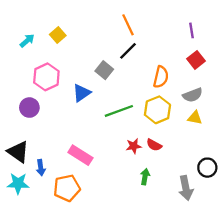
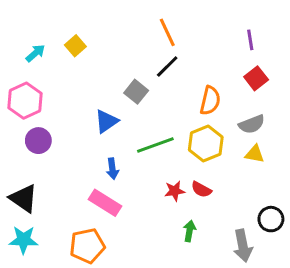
pink hexagon: (46, 77) -> (25, 101), moved
blue arrow: (41, 168) -> (112, 169), moved

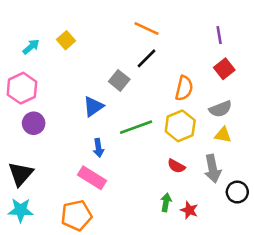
orange line: (167, 32) -> (146, 29), turned -40
red star: (175, 191) -> (189, 210), moved, turned 30
black triangle: (24, 198) -> (21, 174), turned 36
gray arrow: (243, 246) -> (213, 169), moved

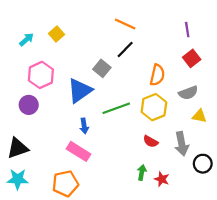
pink hexagon: (22, 88) -> (41, 75), moved
blue triangle: (93, 106) -> (80, 91), size x1.4
yellow triangle: (223, 135) -> (199, 116), moved
black triangle: (21, 174) -> (18, 148), turned 30

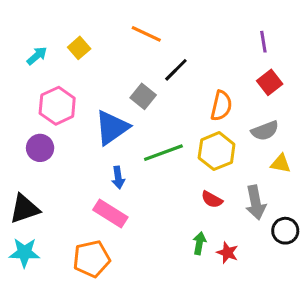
orange line: (125, 24) -> (146, 34), moved

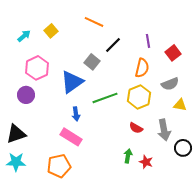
purple line: (263, 42) -> (148, 41), moved

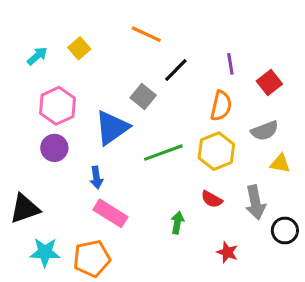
purple circle: (26, 95) -> (54, 148), moved
blue arrow: (76, 114) -> (96, 177), moved
green arrow: (128, 156) -> (177, 223), moved
cyan star: (16, 162) -> (45, 252), moved

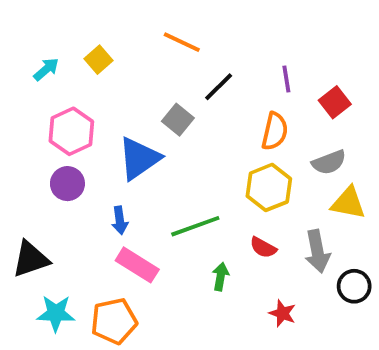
green line: (163, 153) -> (195, 226), moved
yellow triangle: (280, 163) -> (348, 203), size x1.4

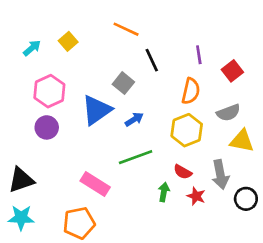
black line: (219, 87) -> (152, 60), turned -70
blue arrow: (120, 220) -> (134, 119), moved, turned -114
green arrow: (220, 277) -> (164, 192), moved
cyan star: (56, 313) -> (21, 218), moved
red star: (282, 313) -> (196, 196), moved

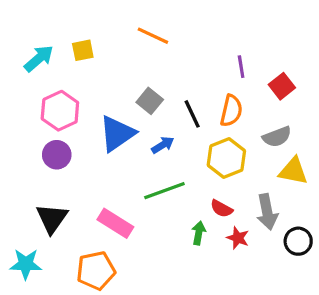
yellow square: (68, 41) -> (83, 50), turned 30
cyan arrow: (32, 48) -> (39, 58), size x1.4
black line: (152, 60) -> (192, 114), moved
black triangle: (21, 180) -> (52, 218), moved, turned -36

